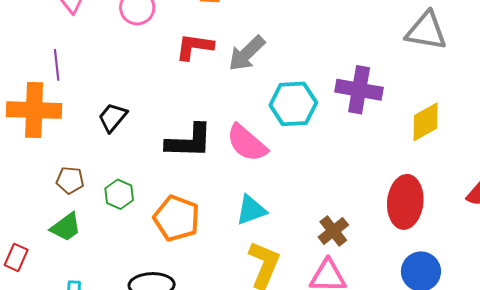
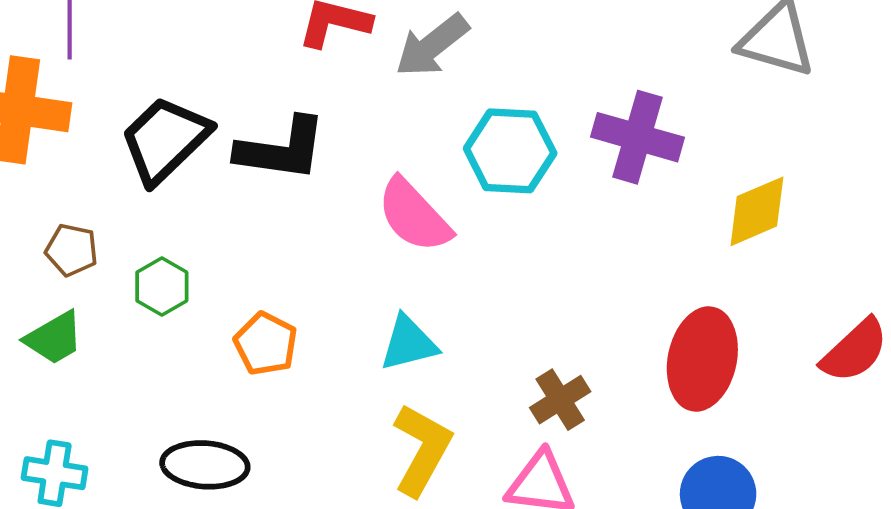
black trapezoid: (113, 117) -> (165, 140), size x1.6
black L-shape: (189, 141) -> (281, 149), moved
orange pentagon: (177, 218) -> (266, 344), size x0.7

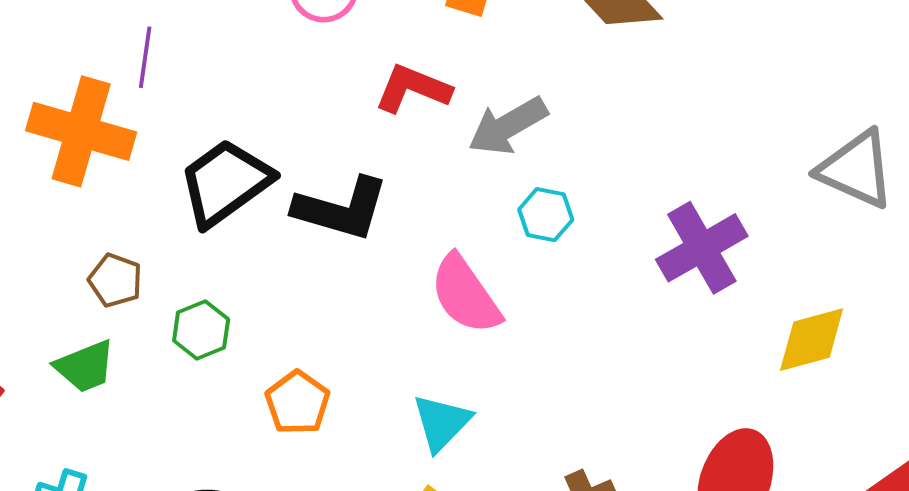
purple cross: (637, 137) -> (702, 248), turned 36
cyan hexagon: (510, 151) -> (546, 215), moved, size x0.6
cyan triangle: (409, 343) -> (442, 423), turned -40

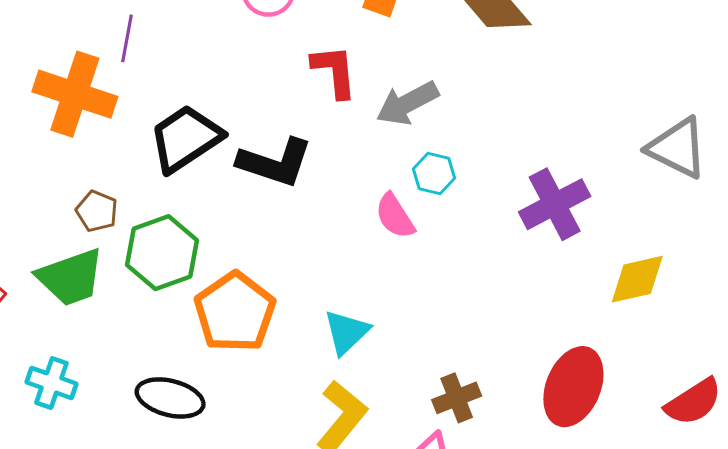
red L-shape: (413, 89) -> (335, 71), turned 60
pink semicircle: (465, 295) -> (395, 216), moved, size x0.7
green hexagon: (201, 330) -> (162, 253), size x1.6
green trapezoid: (85, 366) -> (71, 277), size x1.4
orange pentagon: (298, 403) -> (235, 312), size x1.6

